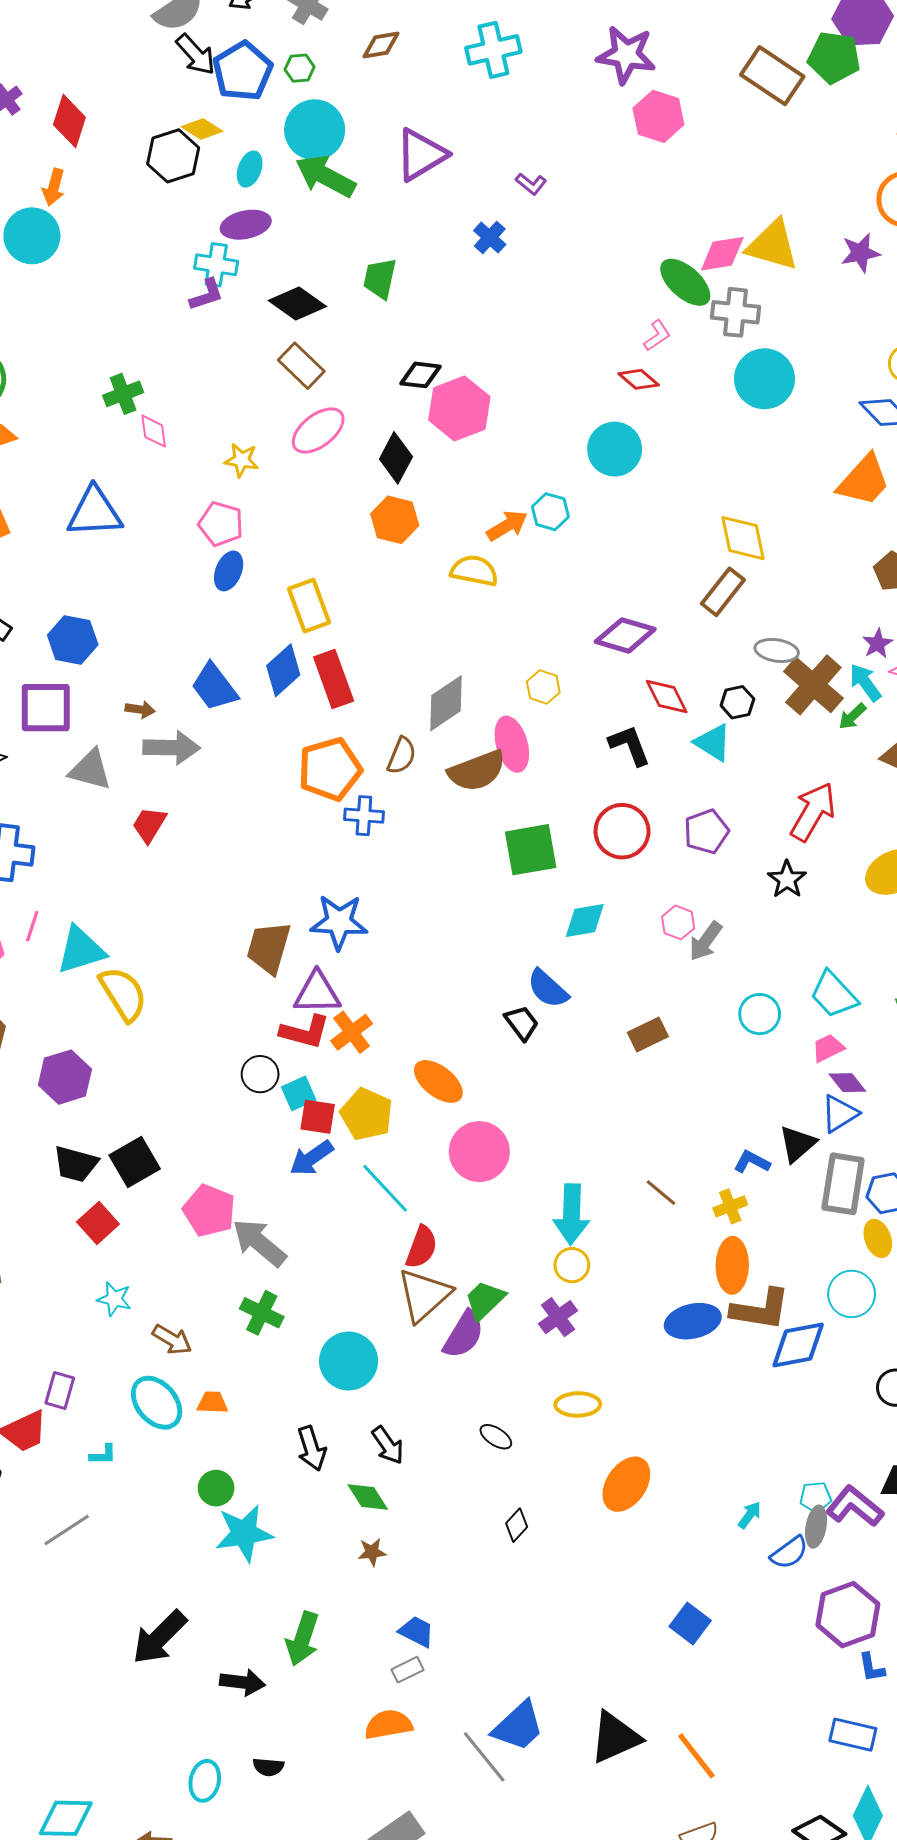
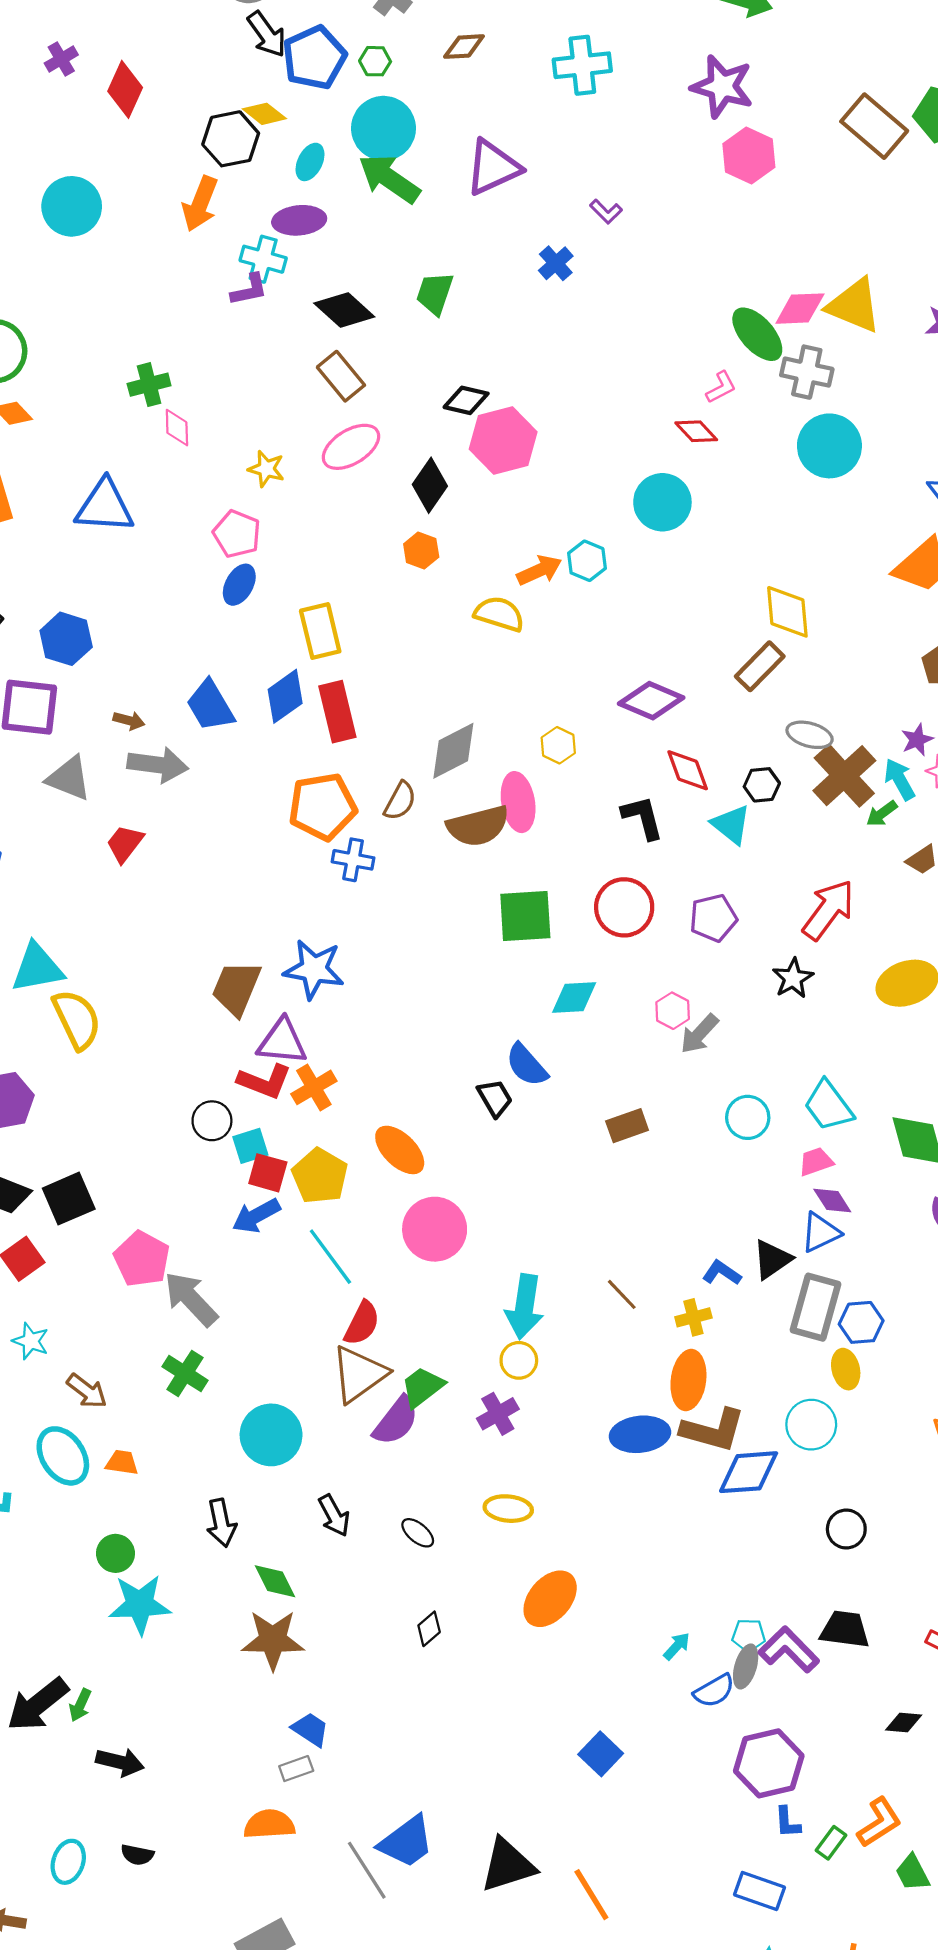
orange arrow: (54, 187) -> (200, 204), moved, size x1.4
orange hexagon: (395, 520) -> (421, 551), size x0.7
black arrow: (388, 1445) -> (334, 1516), moved
brown star: (372, 1552) -> (273, 1640), size x2.0
green arrow: (303, 1639) -> (80, 1705), moved, size x0.6

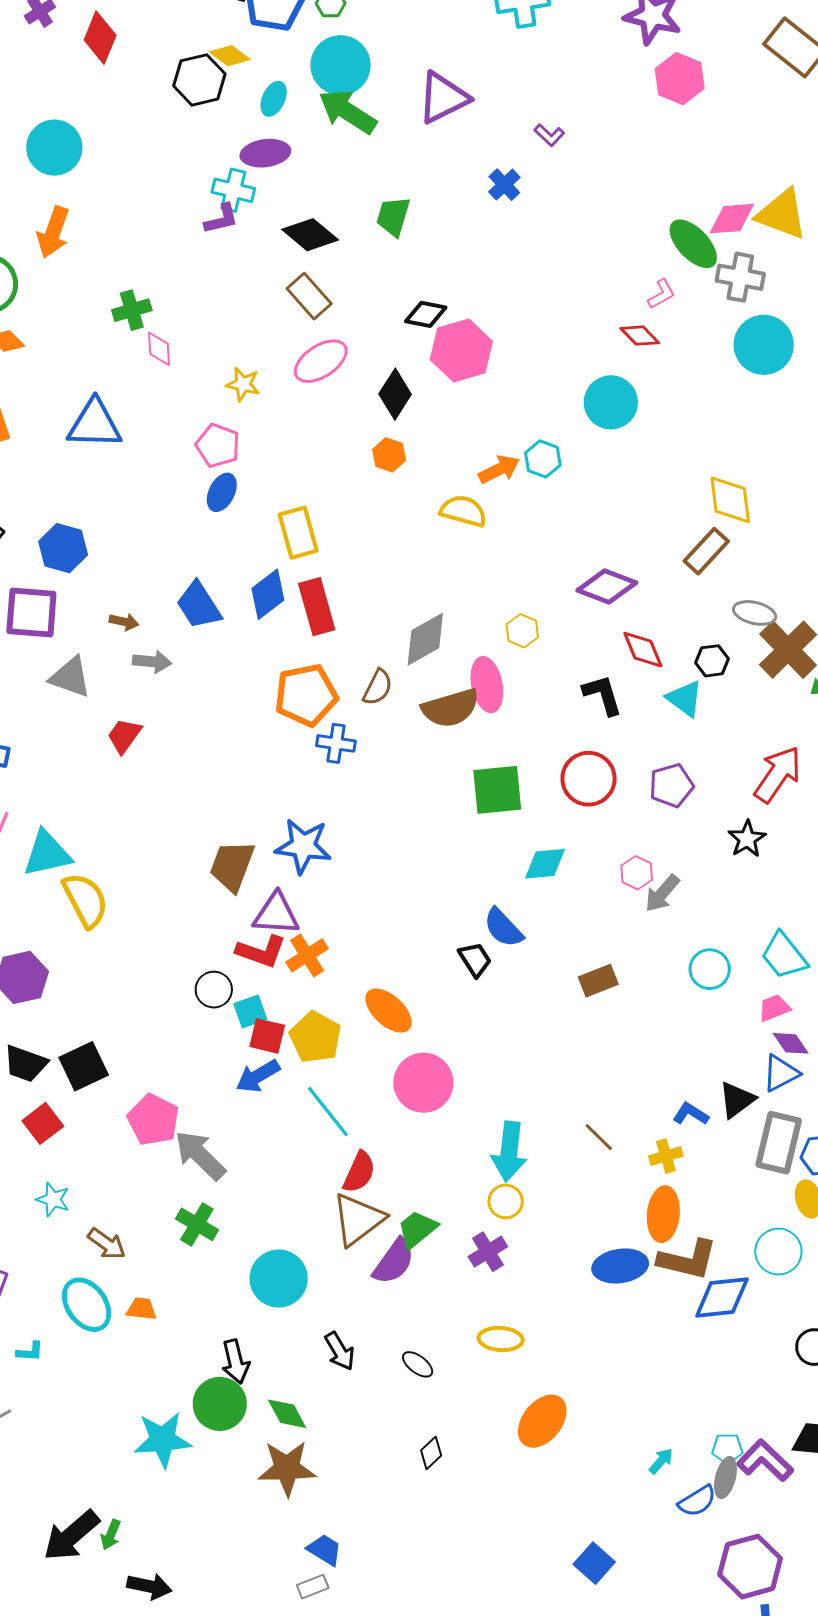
orange arrow: (200, 204) -> (53, 232), moved
gray arrow: (158, 765) -> (152, 662), size x0.7
green circle: (115, 1553) -> (220, 1404), moved, size x1.5

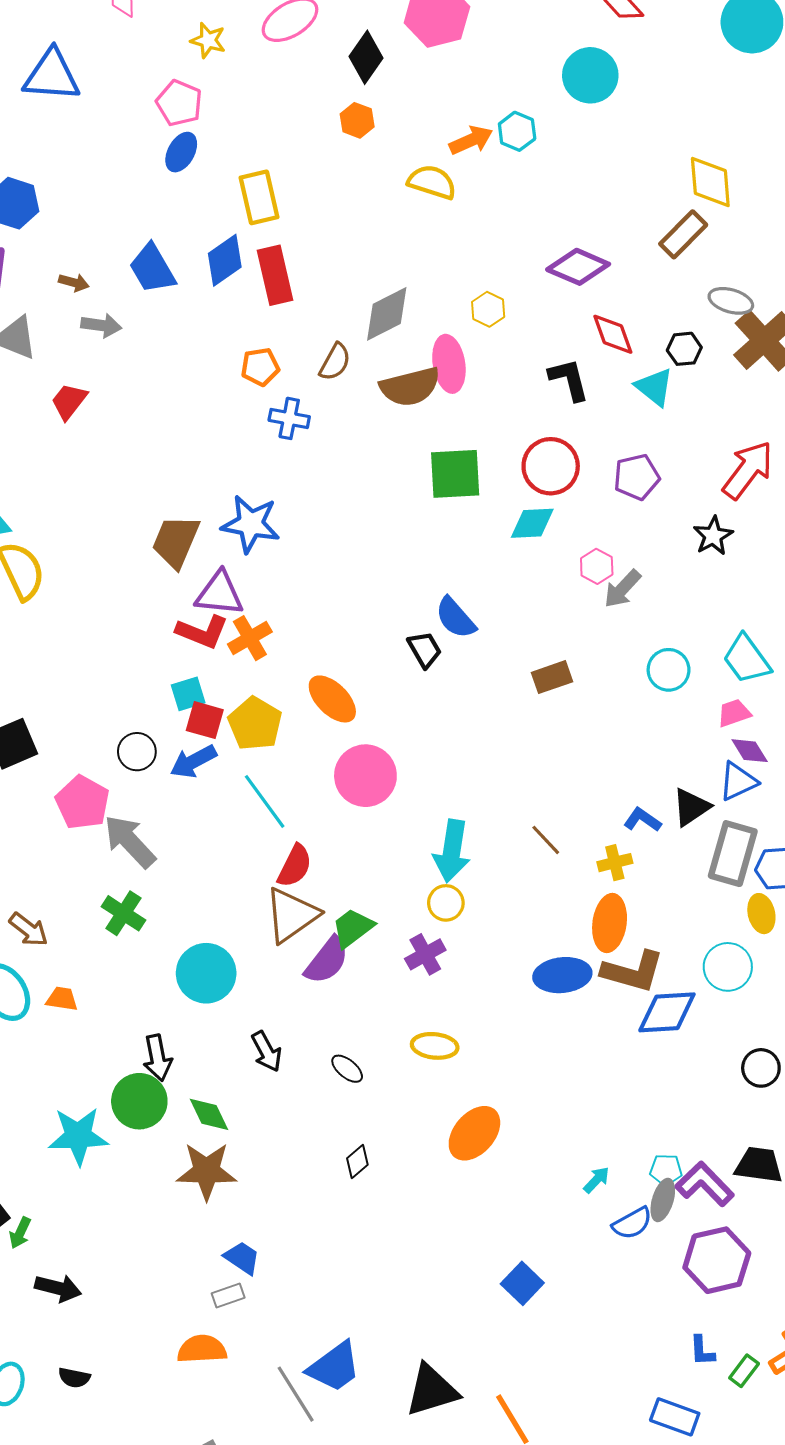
orange pentagon: (306, 695) -> (260, 367), size x0.6
cyan diamond: (545, 864) -> (532, 523), moved
black circle: (214, 990) -> (137, 752), moved
purple hexagon: (750, 1567) -> (717, 1260), moved

